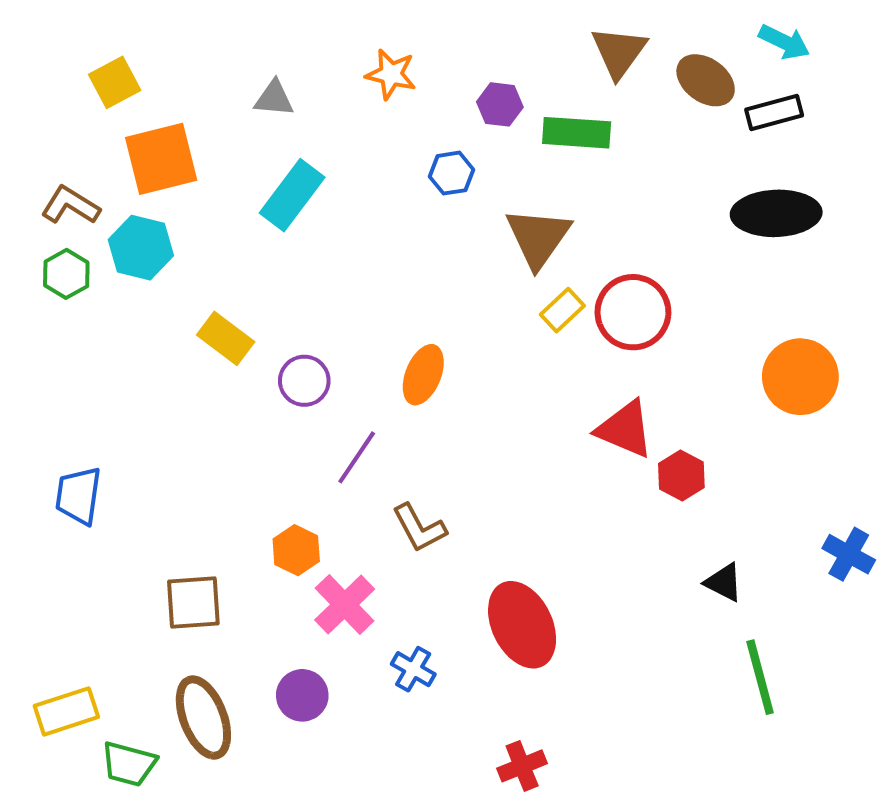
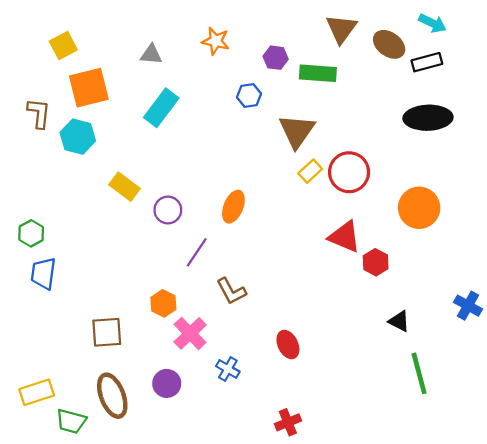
brown L-shape: (70, 205) -> (39, 113), turned 64
green hexagon: (66, 274) -> (31, 233), moved
orange circle: (800, 377) -> (419, 208), moved
red ellipse: (522, 625) -> (288, 345), size x0.6

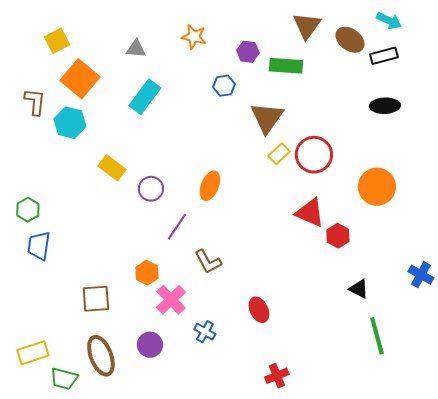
orange square: (89, 88) -> (80, 79), turned -36
black ellipse: (428, 118) -> (385, 106), size x0.7
red cross: (288, 422) -> (277, 376), moved

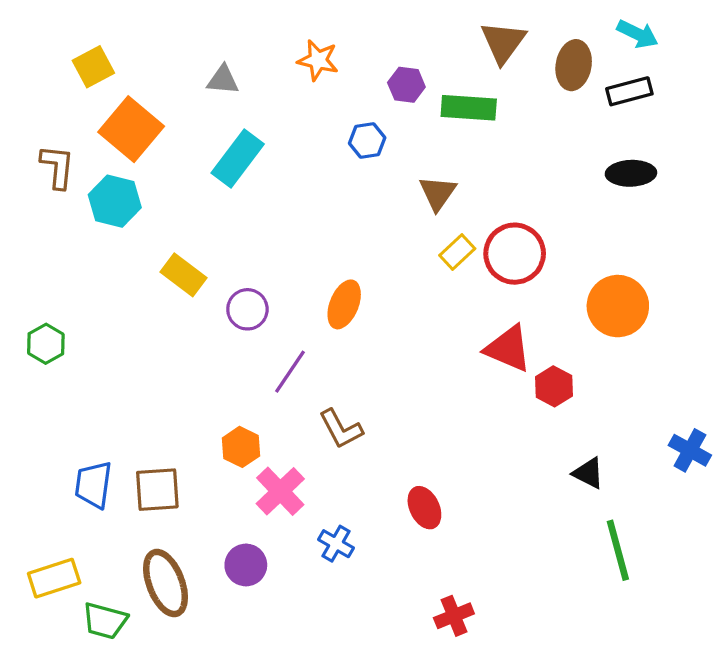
brown ellipse: (350, 40) -> (574, 65), turned 64
brown triangle: (267, 118) -> (438, 193), size x0.7
blue trapezoid: (39, 246) -> (93, 485), moved

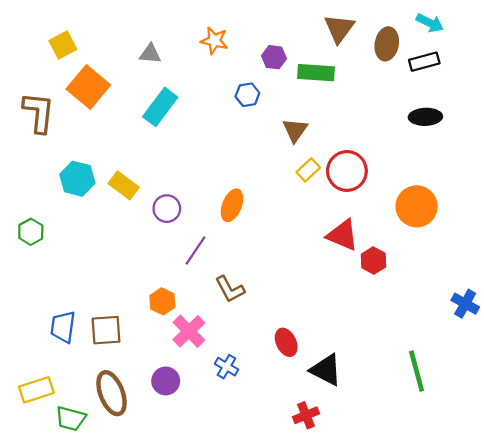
brown L-shape: (57, 167) -> (39, 112), size x1.4
cyan hexagon: (115, 201) -> (77, 179), moved
black triangle: (588, 473) -> (326, 370), moved, size x1.5

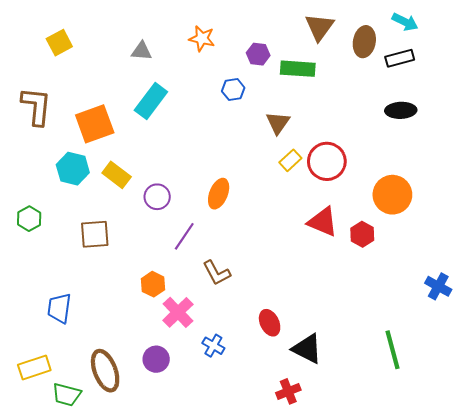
orange square: (88, 87) -> (95, 124), moved, turned 30
red hexagon: (373, 261) -> (362, 234), moved
brown square: (106, 330) -> (95, 234), moved

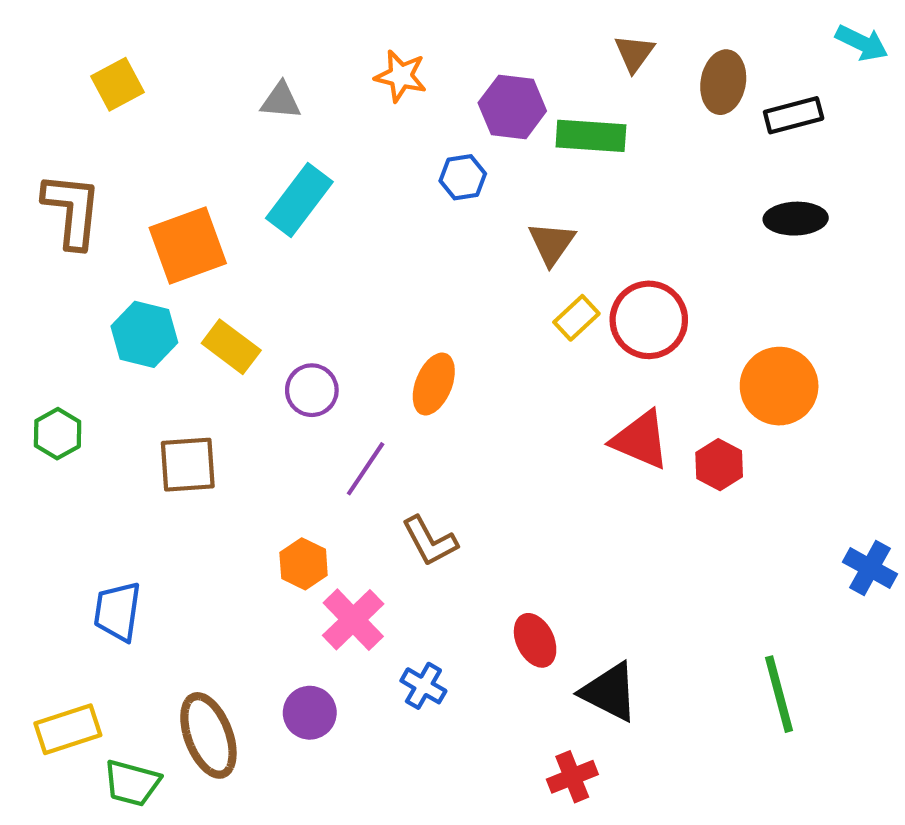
cyan arrow: (405, 22) -> (862, 43), moved
brown triangle: (320, 27) -> (634, 53), size x0.7
purple hexagon: (258, 54) -> (512, 107), size x1.4

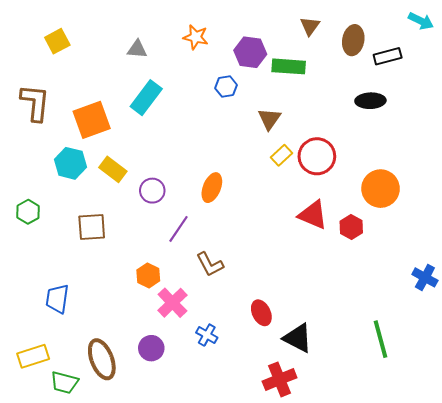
black ellipse: (796, 219) -> (370, 101), moved
red cross: (572, 777) -> (280, 379), size x1.4

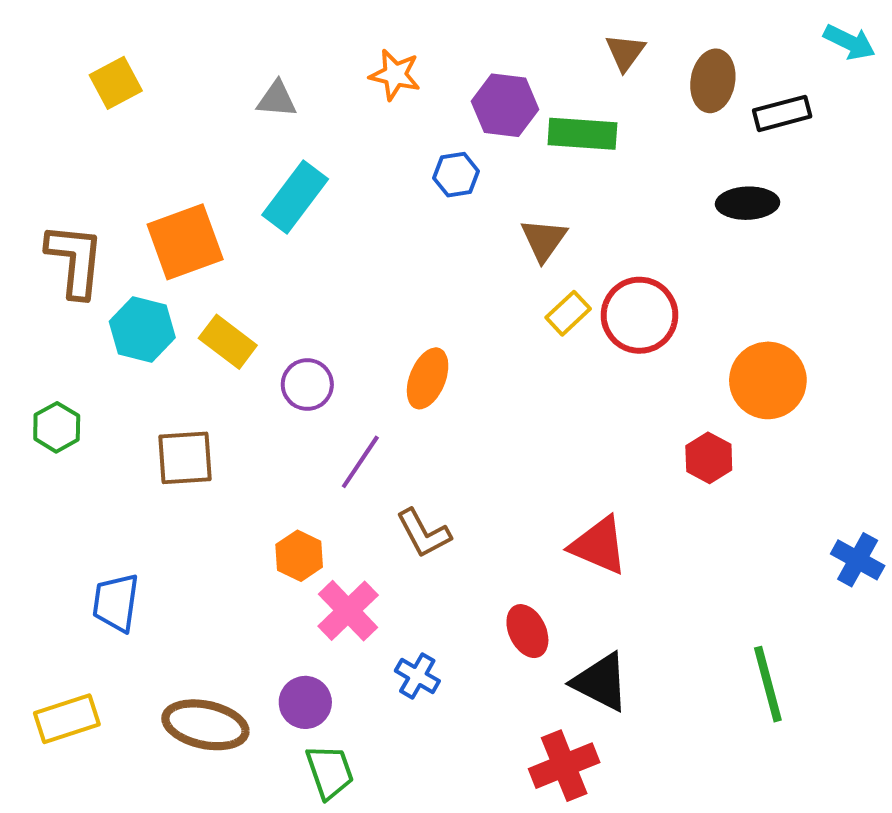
brown L-shape: (35, 103) -> (75, 260), moved
red triangle: (313, 215) -> (599, 546), moved
brown ellipse: (102, 359) -> (205, 725), turned -57
green trapezoid: (64, 382) -> (330, 772), moved, turned -124

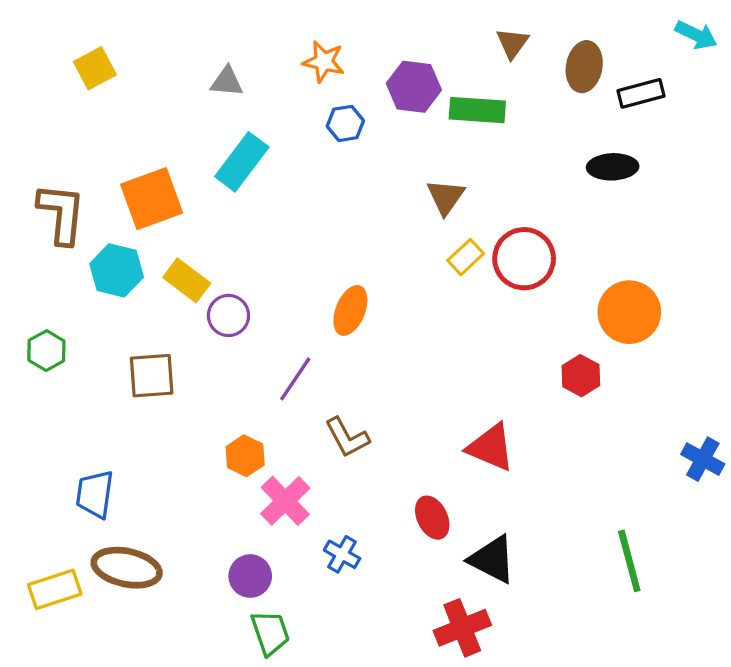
blue hexagon: (456, 175) -> (345, 123), moved
purple circle: (307, 385) -> (228, 315), moved
brown ellipse: (205, 725) -> (127, 568), moved

